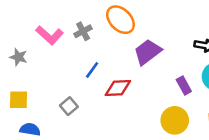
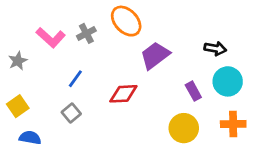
gray star: (18, 57) -> (18, 61), turned 30
blue line: (92, 70) -> (75, 79), moved
yellow square: (18, 100) -> (18, 106), turned -36

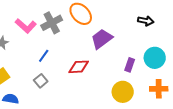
gray cross: (86, 33) -> (52, 23), size x1.5
black arrow: (215, 49) -> (146, 21), moved
purple rectangle: (193, 91) -> (130, 65), turned 48

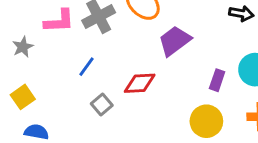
pink L-shape: (26, 26) -> (59, 21), turned -45
gray square: (41, 81) -> (102, 105), moved

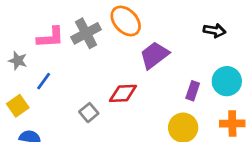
gray star: (23, 47) -> (18, 61), turned -30
blue line: (87, 67) -> (44, 81), moved

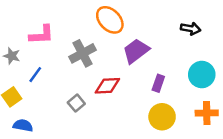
gray cross: (86, 33) -> (83, 53), moved
purple rectangle: (193, 91) -> (158, 83), moved

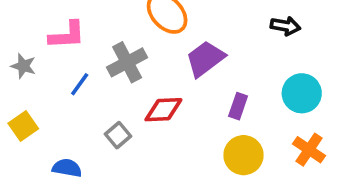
blue line: (35, 75) -> (80, 84), moved
orange cross: (207, 113) -> (309, 150), turned 35
blue semicircle: (23, 125) -> (67, 168), moved

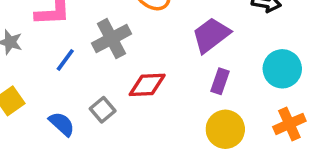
purple trapezoid: (205, 59) -> (211, 35), moved
orange cross: (309, 150) -> (289, 124), turned 32
blue semicircle: (67, 168) -> (62, 124), moved, turned 32

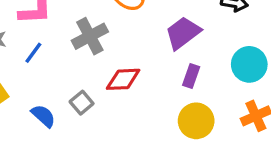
blue line: (65, 60) -> (33, 53), moved

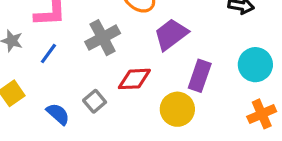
purple trapezoid: (183, 33) -> (171, 34), moved
purple rectangle: (191, 76) -> (200, 76), size x1.4
yellow circle: (196, 121) -> (177, 109), moved

